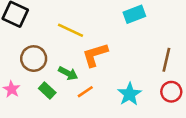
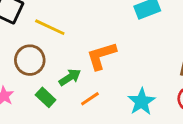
yellow line: (71, 30) -> (50, 27), moved
green arrow: (68, 73) -> (70, 77), turned -60

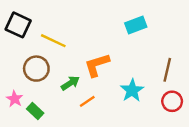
green rectangle: (46, 97) -> (35, 111), moved
cyan star: (141, 102) -> (132, 90), moved

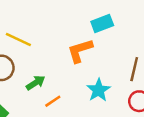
orange L-shape: (97, 65) -> (80, 51), moved

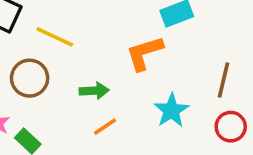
green arrow: (36, 83) -> (94, 91), moved, turned 30

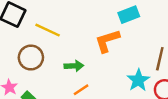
cyan star: (171, 110) -> (138, 80), moved

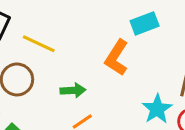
orange L-shape: (107, 41) -> (117, 58), turned -40

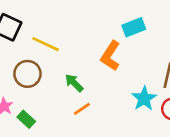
green arrow: (73, 90) -> (74, 83), turned -132

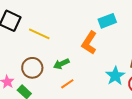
brown circle: (27, 74) -> (32, 68), moved
green arrow: (74, 83) -> (61, 64), turned -70

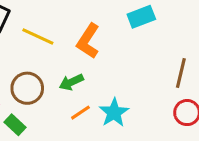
orange L-shape: (89, 43) -> (88, 41), moved
cyan star: (115, 76) -> (114, 113), moved

